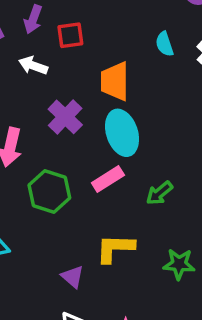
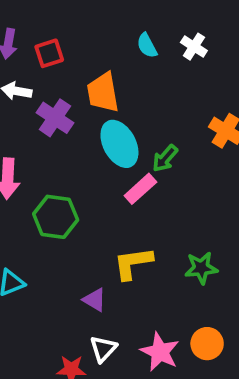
purple cross: (65, 117) -> (55, 118), moved
pink rectangle: (108, 179) -> (140, 189), moved
green arrow: (159, 193) -> (165, 158), moved

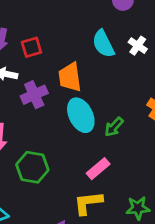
cyan semicircle: (147, 45) -> (103, 44), size x1.5
purple cross: (55, 118) -> (34, 95), turned 30
pink rectangle: (140, 189) -> (98, 169), moved

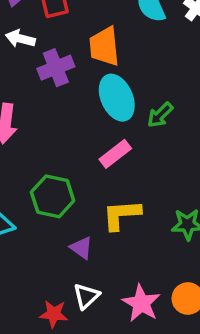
green hexagon: (32, 167) -> (53, 196), moved
pink rectangle: (98, 169) -> (115, 154), moved

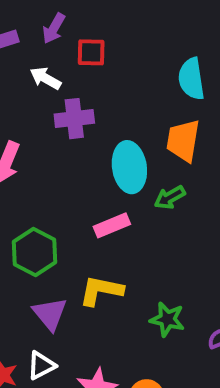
orange trapezoid: (104, 46) -> (183, 141), moved
purple triangle: (81, 248) -> (50, 314), size x1.4

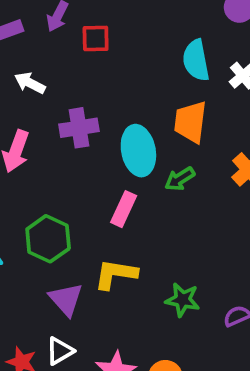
white arrow: (46, 78) -> (30, 83), moved
purple cross: (74, 119) -> (79, 128), moved
pink rectangle: (112, 225) -> (124, 209), turned -40

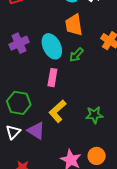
yellow L-shape: (116, 274) -> (57, 111), turned -35
white triangle: (60, 351) -> (13, 132), moved

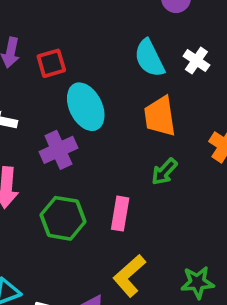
cyan ellipse: (52, 46) -> (86, 107), moved
green hexagon: (19, 103) -> (63, 218), moved

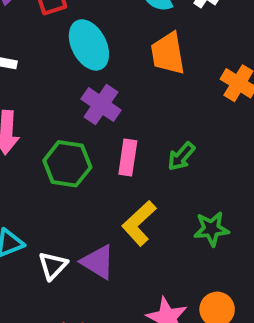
purple cross: (58, 150) -> (101, 104), moved, turned -30
green arrow: (164, 172) -> (181, 156), moved

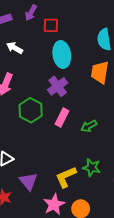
yellow L-shape: (139, 223) -> (66, 177), moved
purple triangle: (98, 262) -> (28, 181), moved

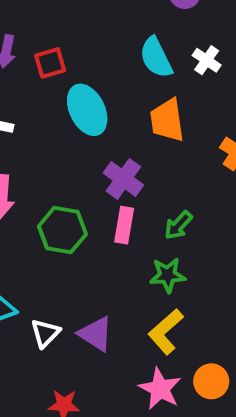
purple cross: (58, 86) -> (123, 179), moved
green star: (92, 167) -> (168, 275), moved
purple triangle: (28, 181) -> (96, 334), moved

